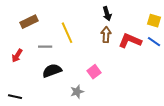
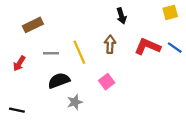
yellow square: (154, 21) -> (170, 12), moved, turned -32
yellow line: (67, 33) -> (79, 52), moved
brown arrow: (106, 35) -> (110, 44), moved
gray star: (77, 92) -> (75, 102), moved

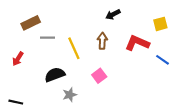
yellow square: (170, 12) -> (160, 24), moved
black arrow: (121, 16) -> (113, 14), turned 80
blue line: (175, 48) -> (162, 60), moved
gray line: (51, 53) -> (47, 38), moved

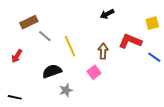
gray line: (47, 38) -> (45, 36), turned 40
brown arrow: (102, 41) -> (103, 51), moved

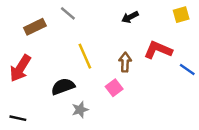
yellow square: (152, 23) -> (181, 15), moved
gray line: (45, 36) -> (68, 13), moved
red arrow: (17, 56) -> (20, 68), size x1.6

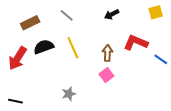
gray line: (68, 13) -> (67, 15), moved
black semicircle: (63, 87) -> (44, 47), moved
pink square: (114, 88) -> (106, 75), moved

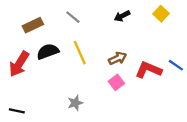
yellow square: (156, 12) -> (161, 14), moved, turned -32
red L-shape: (136, 43) -> (148, 70), moved
brown arrow: (107, 53) -> (118, 58), turned 63

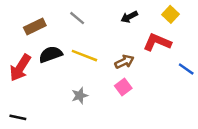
yellow line: (80, 53) -> (84, 56), turned -45
red L-shape: (148, 70) -> (157, 42), moved
gray star: (75, 103) -> (80, 96), moved

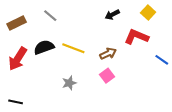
gray line: (77, 18) -> (50, 16), moved
brown rectangle: (35, 27) -> (17, 23), moved

